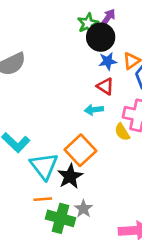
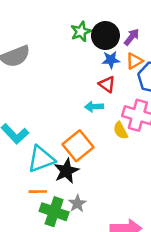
purple arrow: (108, 18) -> (132, 37), moved
green star: (88, 23) -> (81, 32), moved
cyan triangle: (44, 166) -> (41, 159), turned 44

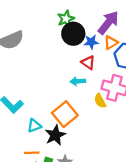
black circle: (105, 36) -> (73, 34), moved
purple arrow: (132, 37) -> (108, 23), size x1.6
cyan triangle: (41, 159) -> (34, 126), size x0.6

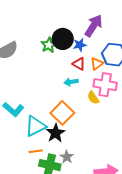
green star: (66, 19) -> (49, 45), moved
orange triangle: (111, 43) -> (97, 64), moved
cyan triangle: (34, 126) -> (35, 126), size x1.6

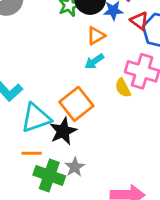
red triangle: (79, 64) -> (139, 21), moved
orange triangle: (97, 64) -> (96, 36), moved
cyan arrow: (71, 82) -> (94, 61), turned -32

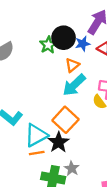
cyan arrow: (94, 61) -> (74, 85), size x1.6
orange line: (32, 153) -> (37, 153), moved

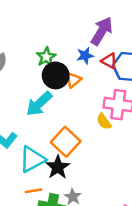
black circle: (64, 38) -> (56, 75), moved
cyan arrow: (74, 85) -> (39, 104), moved
orange line: (37, 153) -> (33, 191), moved

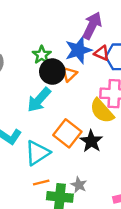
blue star: (85, 56) -> (78, 50), size x1.6
yellow semicircle: (104, 121) -> (102, 111), size x1.6
black star: (58, 167) -> (91, 141), moved

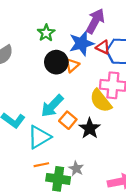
green star: (42, 55) -> (46, 33), moved
cyan arrow: (39, 100) -> (52, 106), moved
orange square: (67, 133) -> (68, 120), size x0.7

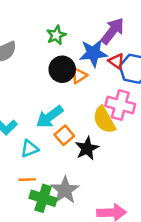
cyan triangle: (39, 137) -> (30, 149), size x0.7
gray star: (76, 169) -> (65, 190), size x1.6

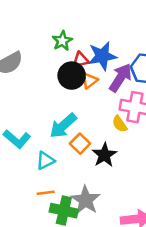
purple arrow: (113, 31) -> (120, 78), moved
red triangle: (116, 61) -> (80, 60), moved, turned -42
yellow semicircle: (104, 120) -> (120, 124), size x0.6

